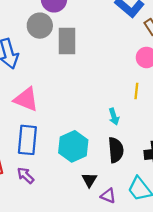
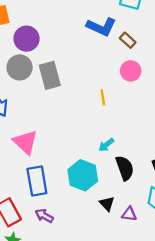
yellow line: (136, 91) -> (103, 97), moved
pink triangle: (26, 99) -> (25, 142), turned 36
cyan arrow: (114, 117) -> (106, 145), moved, turned 84

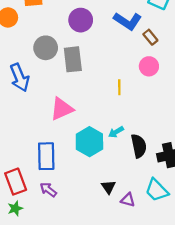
purple circle: (27, 39) -> (81, 20), moved
pink triangle: (25, 142) -> (62, 109), moved, turned 45
black semicircle: (125, 168) -> (139, 146), moved
cyan hexagon: (83, 175) -> (89, 142), moved

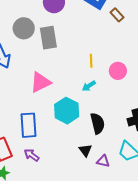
pink circle: (149, 66) -> (118, 71), moved
cyan arrow: (116, 132) -> (89, 86), moved
black semicircle: (139, 146) -> (98, 123), moved

